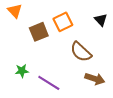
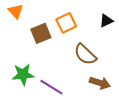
black triangle: (101, 20) -> (106, 21), turned 48
green star: (22, 71) -> (23, 74), size x1.5

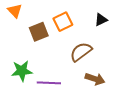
brown semicircle: (85, 54) -> (81, 52), turned 100
purple line: (51, 87) -> (49, 83), turned -30

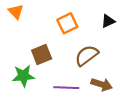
brown square: (39, 32) -> (42, 54), moved
purple line: (49, 83) -> (66, 88), moved

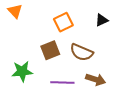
brown square: (42, 54) -> (50, 50), moved
brown semicircle: (87, 55) -> (81, 52), turned -120

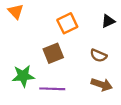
brown semicircle: (81, 52) -> (98, 56), moved, size x0.7
purple line: (62, 83) -> (52, 89), moved

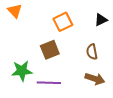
brown semicircle: (98, 56) -> (92, 52), turned 56

